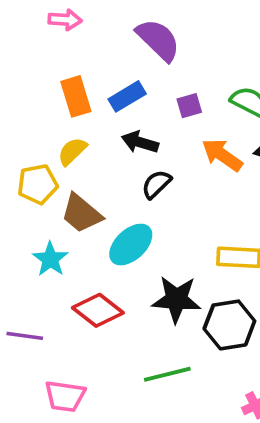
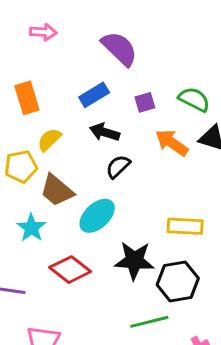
orange rectangle: (76, 96) -> (27, 98), moved
green line: (167, 374) -> (149, 322), moved

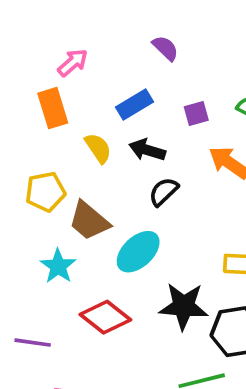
pink arrow: (43, 32) -> (73, 63), moved, turned -45
purple semicircle: (119, 49) -> (165, 48), size x0.6
yellow semicircle: (49, 140) -> (98, 148), moved, turned 100

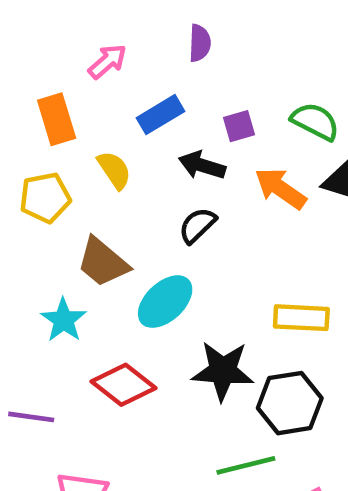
purple semicircle: (165, 48) -> (200, 43), turned 48
pink arrow: (73, 63) -> (107, 61), moved
black arrow: (147, 150) -> (202, 165), moved
yellow pentagon: (45, 192) -> (45, 198), moved

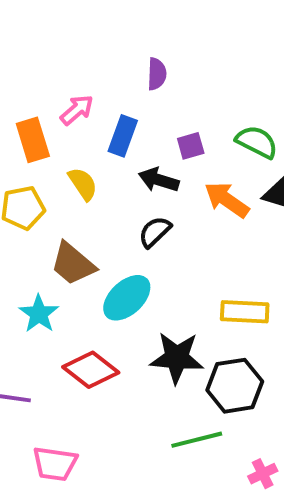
pink arrow: (107, 61) -> (77, 110), moved
blue rectangle: (160, 115) -> (123, 136), turned -39

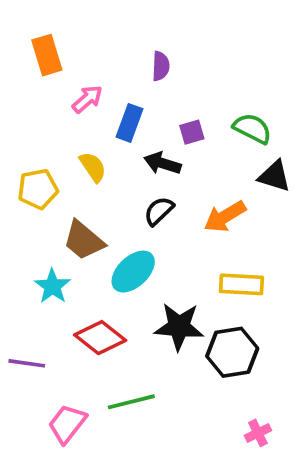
orange rectangle: (33, 140) -> (47, 55), moved
orange arrow: (227, 200) -> (225, 217), moved, turned -66
green line: (197, 440) -> (131, 402), moved
pink trapezoid: (55, 464) -> (67, 424), turned 120

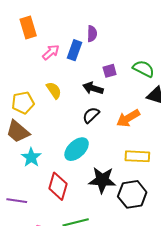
blue rectangle: (129, 123) -> (74, 50), moved
brown trapezoid: (84, 240) -> (18, 132), moved
red diamond: (100, 338) -> (58, 186), turned 68

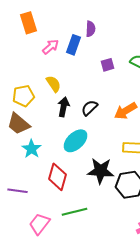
black arrow: (93, 88) -> (64, 107), moved, turned 84

